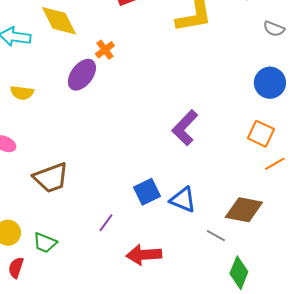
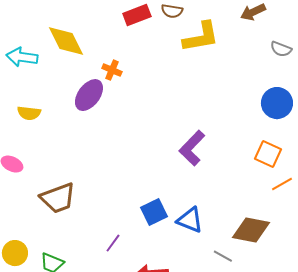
orange cross: (105, 50) -> (112, 70), turned -30

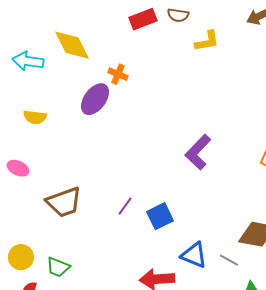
yellow L-shape: (201, 37) -> (207, 41), size x0.7
blue triangle: (190, 220) -> (194, 255), moved
purple line: (113, 243) -> (125, 206), moved

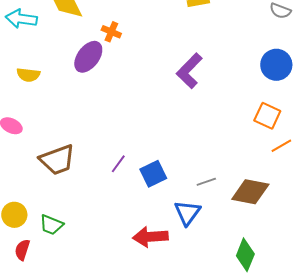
purple L-shape: (198, 152) -> (189, 71), moved
blue triangle: (194, 255) -> (187, 213), turned 44
gray line: (229, 260) -> (206, 182), moved, turned -48

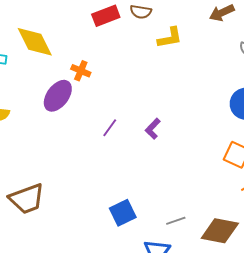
purple L-shape: (189, 71) -> (153, 129), moved, size x0.6
purple line: (118, 164) -> (110, 128), moved

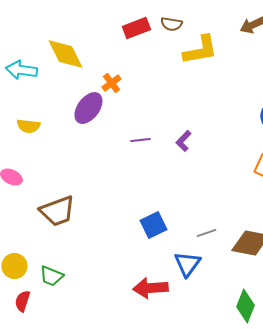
yellow L-shape: (170, 38) -> (200, 50), size x1.4
orange cross: (81, 71) -> (111, 83), turned 30
purple line: (110, 128) -> (140, 140), turned 48

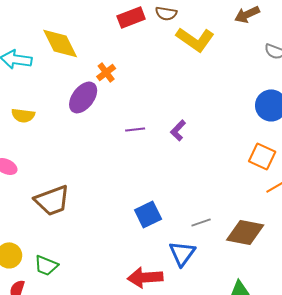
yellow L-shape: (200, 50) -> (195, 39), turned 45

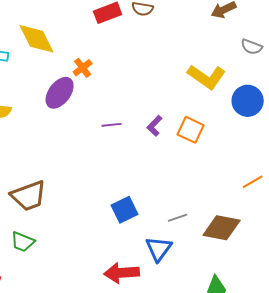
yellow L-shape: (195, 39) -> (207, 77), moved
orange square: (262, 156) -> (191, 130), moved
green trapezoid: (46, 265) -> (23, 242), moved

